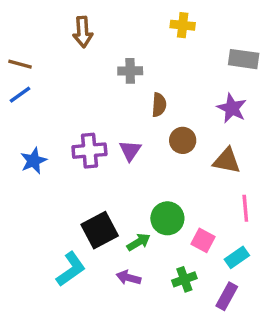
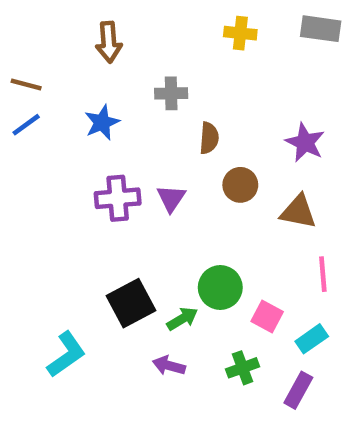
gray rectangle: (244, 59) -> (321, 29), moved
blue star: (34, 161) -> (102, 122), moved
cyan L-shape: (71, 269) -> (66, 354), moved

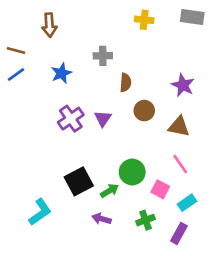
brown arrow: (109, 42) -> (49, 25), moved
purple cross: (118, 198) -> (71, 119), turned -30
pink line: (323, 274) -> (180, 164), moved, turned -30

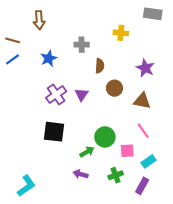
yellow cross: (144, 20) -> (121, 33), moved
black square: (79, 181) -> (54, 132), moved, turned 35
pink square: (160, 189) -> (127, 151), turned -32
cyan L-shape: (40, 212) -> (26, 186), moved

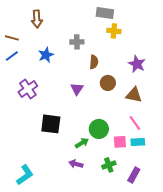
gray rectangle: (153, 14) -> (105, 13), moved
purple cross: (56, 95) -> (28, 89), moved
cyan rectangle: (148, 161) -> (138, 142), moved, turned 32

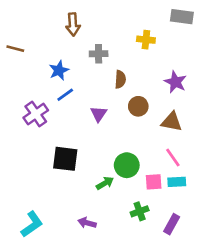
gray rectangle: (105, 13) -> (182, 17), moved
brown arrow: (37, 19) -> (73, 24), moved
blue line: (12, 56) -> (65, 95), moved
purple arrow: (76, 164) -> (87, 223), moved

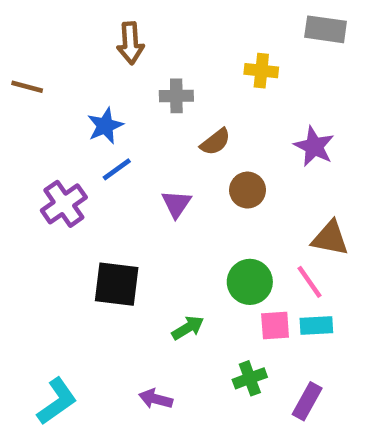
brown semicircle: (120, 79) -> (215, 142), turned 48
brown triangle: (172, 122) -> (330, 238), moved
green circle: (127, 165) -> (250, 282), moved

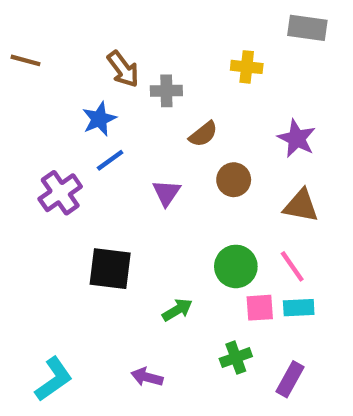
brown arrow: (130, 43) -> (123, 69), moved, turned -33
brown line: (27, 87) -> (25, 60), moved
brown triangle: (330, 238) -> (301, 206), moved

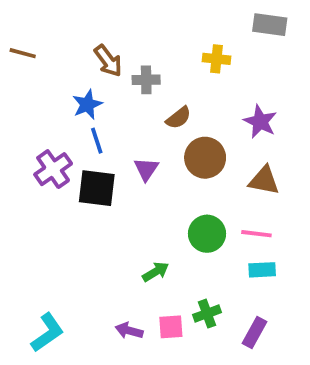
blue line: (110, 160) -> (97, 141), turned -72
brown circle: (234, 180) -> (205, 158), size x1.4
pink line: (292, 266) -> (256, 234), turned -48
black square: (110, 269) -> (97, 188), moved
pink square: (260, 308) -> (171, 327), moved

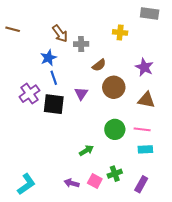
pink square: (171, 327) -> (95, 181), turned 32

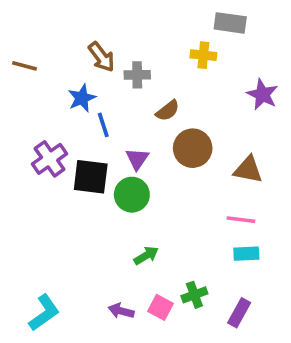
gray rectangle: (150, 14) -> (230, 23), moved
brown line: (13, 29) -> (25, 66), moved
purple star: (144, 67) -> (262, 95), moved
blue line: (54, 78) -> (103, 125), moved
green circle: (115, 129) -> (132, 195), moved

